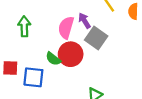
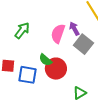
green arrow: (24, 26) -> (22, 30), turned 36
red circle: (71, 54) -> (56, 69), moved

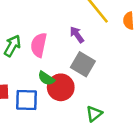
pink semicircle: (58, 34) -> (39, 45), moved
gray square: (83, 44) -> (83, 64), moved

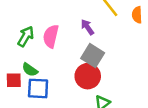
green semicircle: (46, 78) -> (30, 70), moved
red circle: (61, 87) -> (88, 76), moved

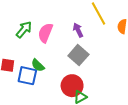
green semicircle: (30, 70) -> (38, 65), moved
red circle: (88, 76) -> (72, 86), moved

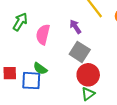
green arrow: (24, 29) -> (20, 22), moved
red circle: (72, 86) -> (88, 75), moved

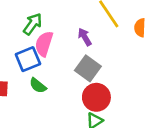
green arrow: (20, 22) -> (33, 24), moved
blue square: (31, 81) -> (28, 59), moved, turned -30

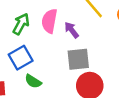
pink semicircle: (44, 44) -> (49, 21), moved
gray square: (88, 68) -> (78, 59), turned -35

